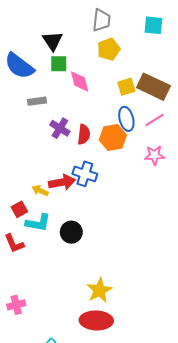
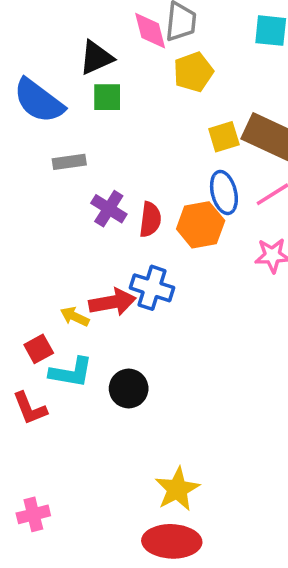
black triangle: (53, 41) -> (96, 58), turned 40
pink diamond: (80, 81) -> (150, 31), moved

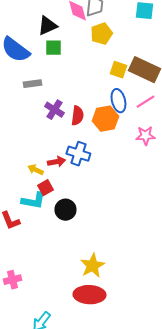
yellow square: (224, 137) -> (118, 70), turned 36
red arrow: (112, 302) -> (56, 162), size x0.7
red square: (39, 349) -> (45, 188), moved

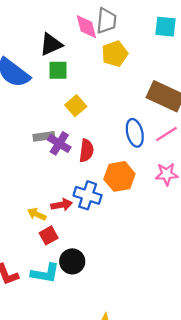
yellow square: (118, 70) -> (76, 106), moved, turned 30
gray rectangle: (32, 84) -> (44, 136), moved
orange hexagon: (105, 119) -> (119, 176), moved
cyan L-shape: (33, 201) -> (45, 273), moved

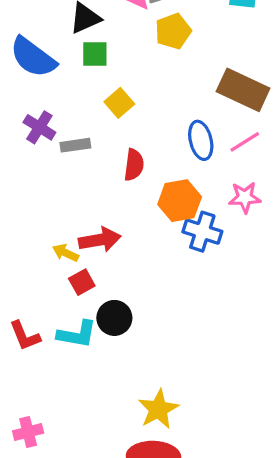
purple cross: (59, 143) -> (39, 127), moved
blue cross: (88, 195) -> (202, 232), moved
red arrow: (62, 205) -> (100, 240), size x1.4

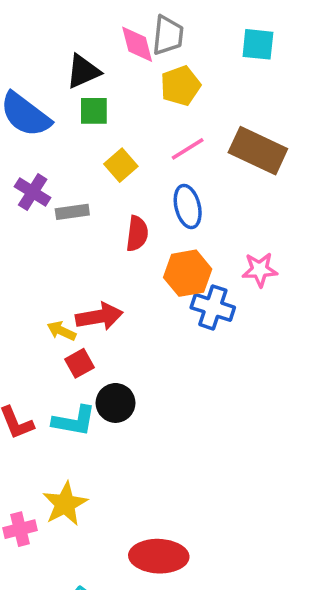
blue ellipse: (201, 140) -> (188, 207), moved
pink line: (245, 142) -> (188, 149), moved
yellow star: (158, 409) -> (65, 504), moved

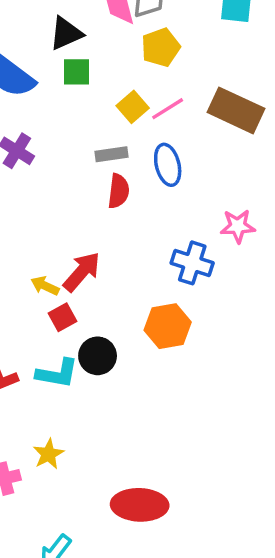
yellow square: (121, 165) -> (133, 107), moved
gray rectangle: (72, 212) -> (112, 154), moved
orange hexagon: (188, 273) -> (168, 326), moved
red arrow: (99, 316) -> (82, 272), turned -39
yellow star: (65, 504) -> (48, 454), size x0.7

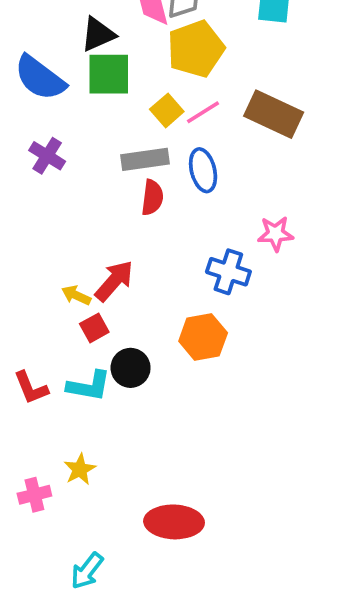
yellow pentagon: (161, 47) -> (196, 49), size x1.4
green square: (76, 72) -> (109, 74), size x1.5
gray rectangle: (112, 154) -> (145, 159), size x1.4

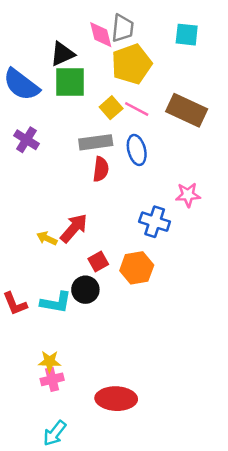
pink line: (203, 112) -> (137, 109), turned 60
red square: (94, 328) -> (98, 261), moved
yellow star: (80, 469) -> (50, 361), turned 30
pink cross: (34, 495) -> (52, 379), moved

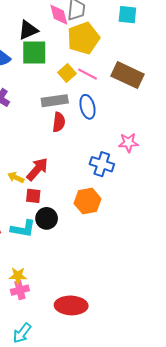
red square: (98, 261) -> (33, 196), moved, turned 35

